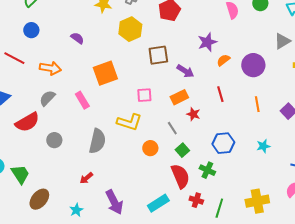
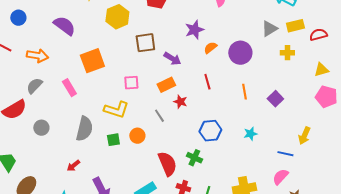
purple semicircle: (77, 38) -> (64, 26), size x1.6
green square: (182, 150) -> (113, 140), moved, turned 32

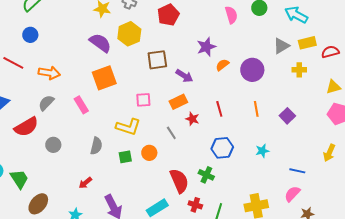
purple semicircle: (64, 26) -> (100, 43), moved
red line: (207, 82) -> (219, 109), moved
gray semicircle: (84, 129) -> (96, 146), size x0.7
yellow arrow: (304, 136) -> (329, 153), moved

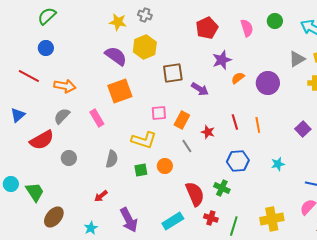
red pentagon: (168, 15) -> (207, 28), moved
orange rectangle: (178, 102) -> (182, 120), moved, turned -36
orange line: (256, 109) -> (258, 125), moved

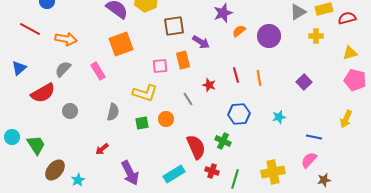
orange rectangle: (182, 120) -> (183, 60), moved, turned -42
cyan star: (91, 228) -> (78, 180), moved

